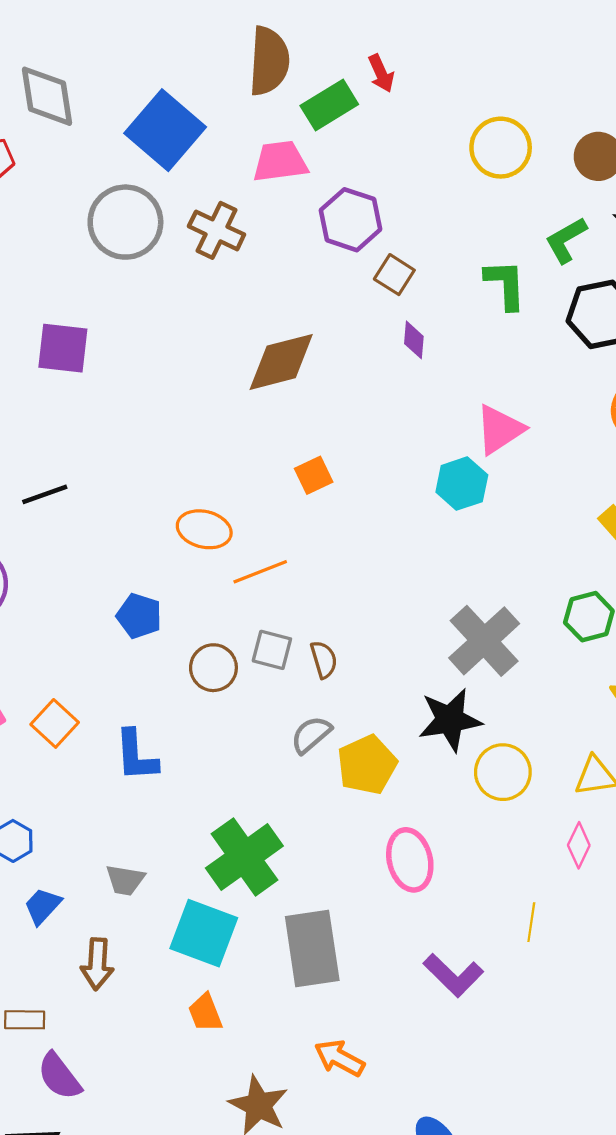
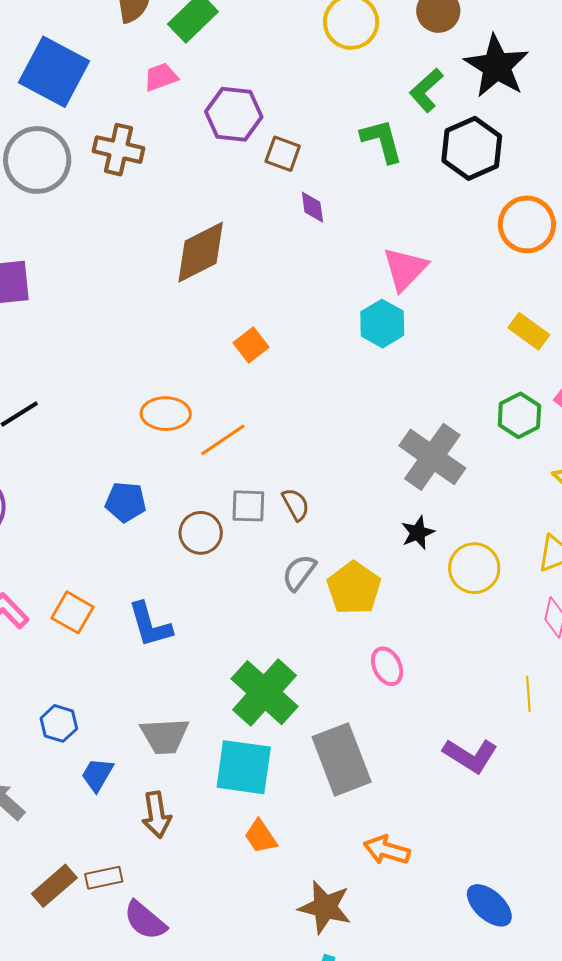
pink trapezoid: (280, 162) -> (161, 77), size x0.7
black star: (450, 720) -> (418, 533), size x0.6
pink ellipse: (410, 860) -> (387, 666), moved, size x0.7
gray trapezoid: (125, 880) -> (165, 736), size x1.4

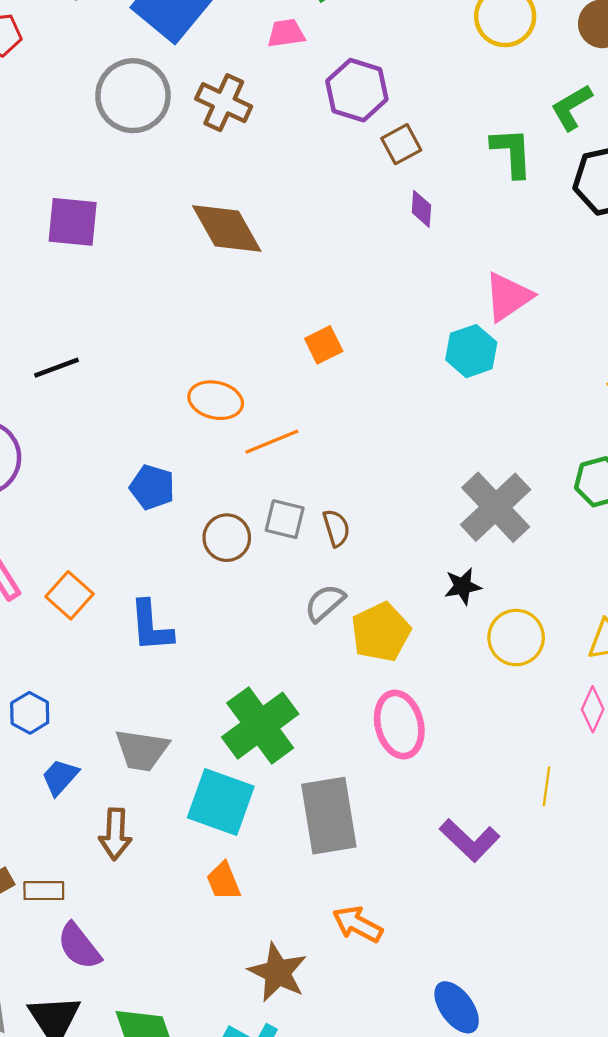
brown square: (283, 154) -> (401, 144), turned 30
brown diamond: (201, 252) -> (227, 229), moved, turned 76
pink ellipse: (387, 666) -> (399, 725), size x1.5

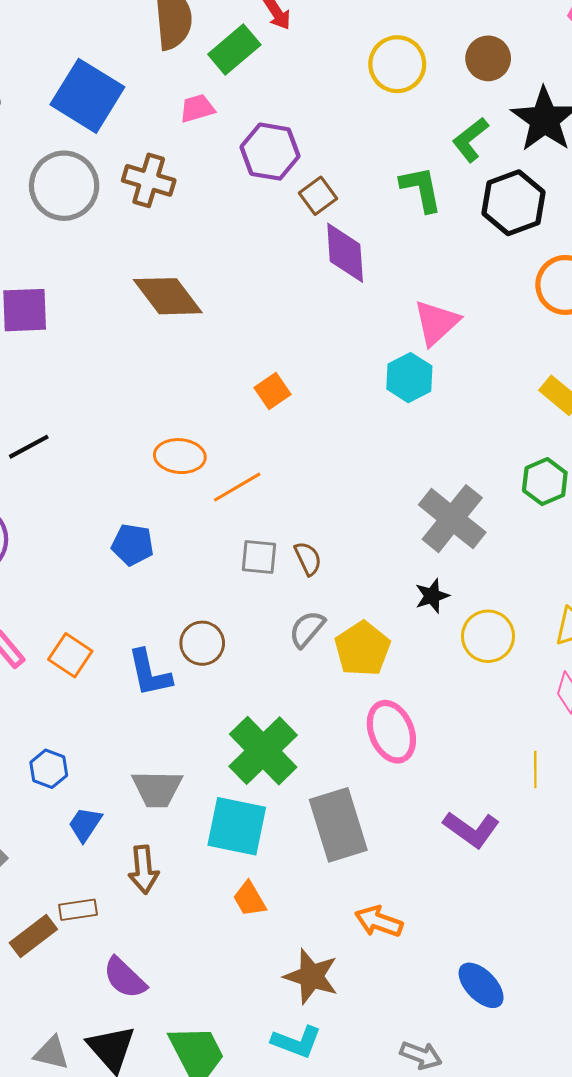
purple diamond: (421, 209) -> (345, 253), size x1.8
brown circle: (227, 538) -> (202, 643), moved
brown rectangle: (44, 891) -> (78, 910), moved

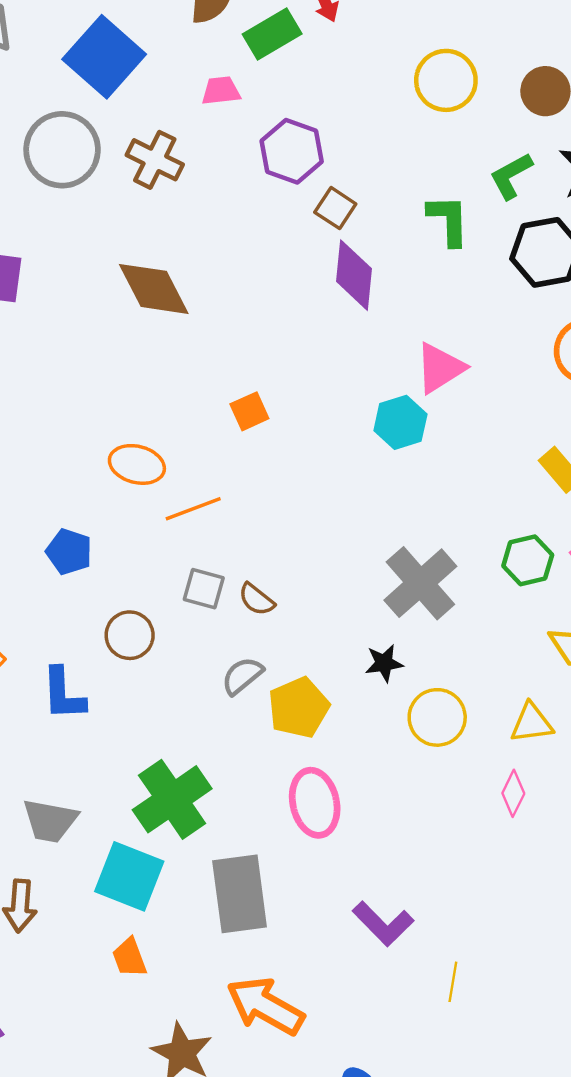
brown square: (318, 196) -> (335, 208), turned -30
brown semicircle: (308, 558) -> (256, 599), turned 144
brown circle: (202, 643) -> (130, 635), moved
yellow line: (535, 770) -> (453, 982), moved
orange arrow: (379, 921) -> (265, 1006), size x1.5

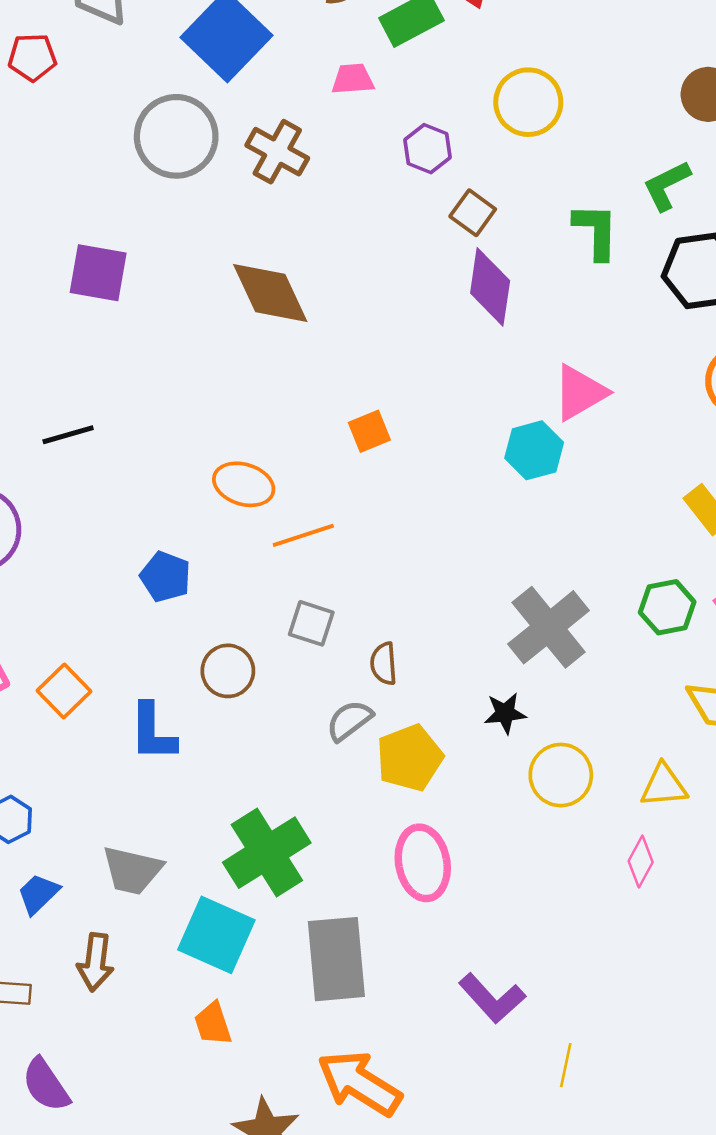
yellow circle: (446, 80) -> (528, 102), moved
purple hexagon: (292, 151) -> (427, 149), size x0.7
brown semicircle: (256, 599) -> (384, 664), moved, turned 45

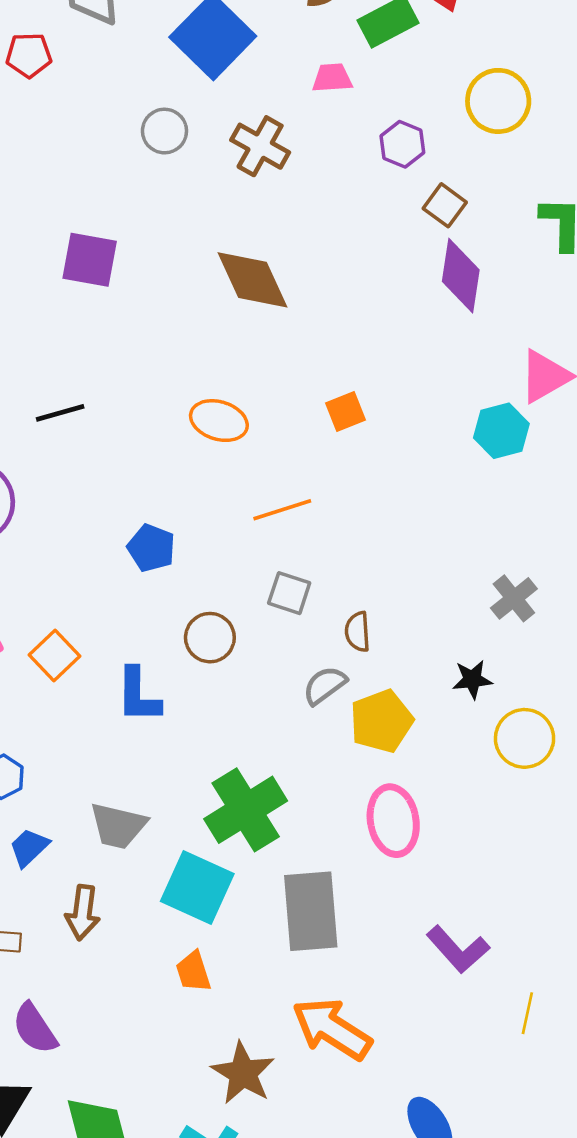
gray circle: (176, 136) -> (164, 131), size x0.6
orange ellipse: (244, 484) -> (219, 421), moved
gray cross: (549, 627) -> (514, 598), size x0.6

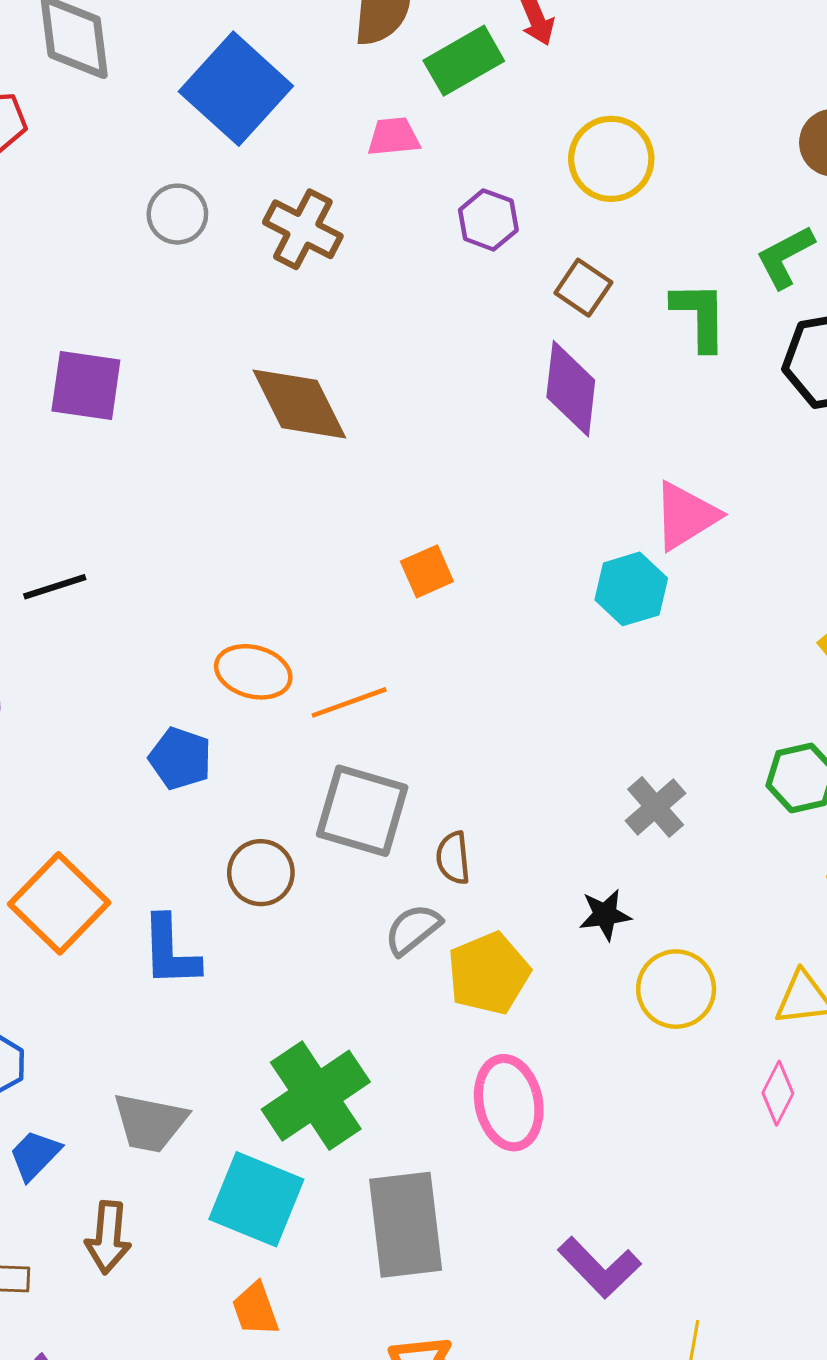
brown square: (445, 205) -> (583, 288), moved
orange ellipse: (219, 421) -> (253, 672), moved
gray square: (289, 593) -> (362, 811), size x1.6
orange square: (55, 656) -> (59, 903), size x1.5

